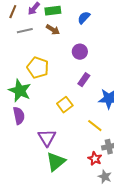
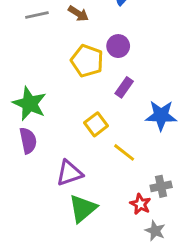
yellow pentagon: (38, 68) -> (87, 61), moved
yellow line: (95, 126) -> (124, 152), moved
purple triangle: (47, 138) -> (69, 173), turned 42

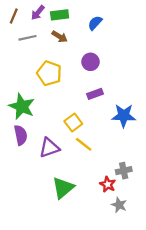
yellow pentagon: (87, 61) -> (49, 73), moved
purple rectangle: (124, 87) -> (95, 94), turned 35
yellow line: (124, 152) -> (84, 144), moved
purple triangle: (69, 173) -> (49, 148), moved

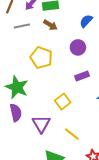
blue semicircle: (95, 23) -> (86, 21), moved
yellow line: (84, 144) -> (72, 134), moved
purple triangle: (49, 148) -> (41, 124), turned -42

